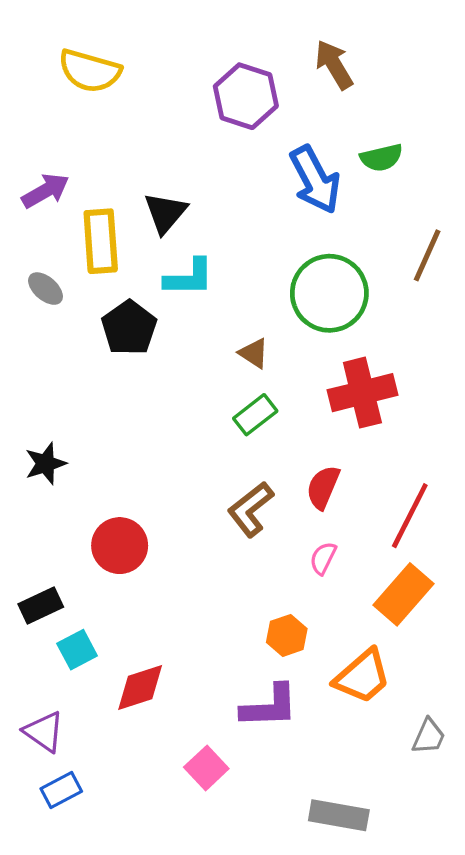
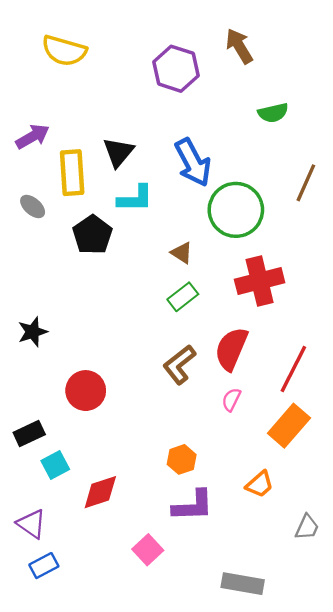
blue arrow: (315, 180) -> (193, 162), moved
red semicircle: (323, 487) -> (231, 349), size x1.4
orange hexagon: (287, 635) -> (182, 459), moved
orange trapezoid: (362, 676) -> (260, 484), size x0.7

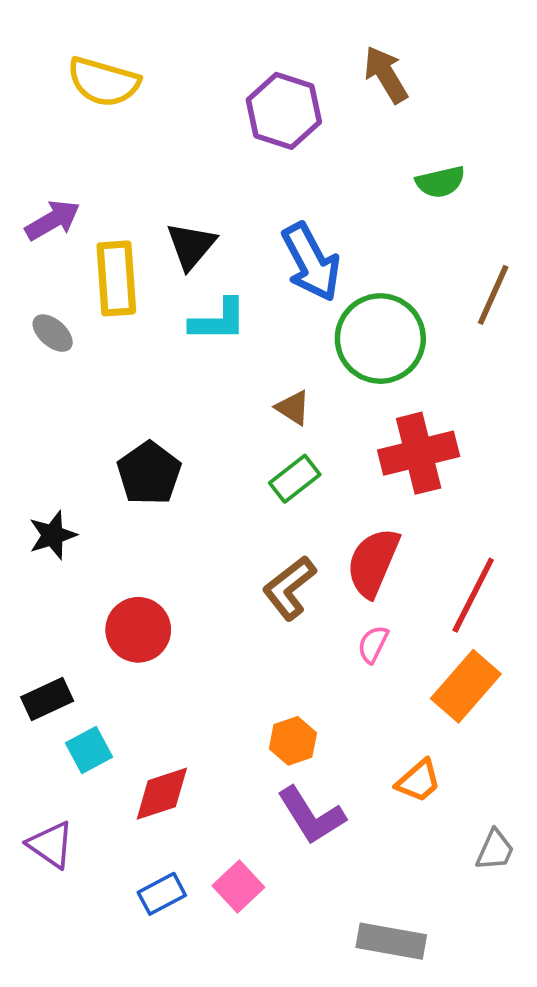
black pentagon: (92, 235) -> (149, 473), moved
purple L-shape: (193, 506) -> (311, 816), turned 60
blue rectangle: (44, 566) -> (162, 894), moved

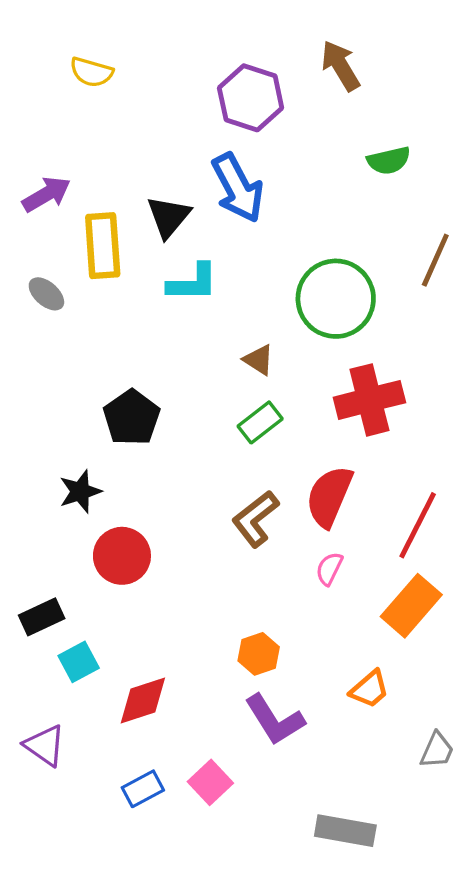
yellow semicircle: (104, 82) -> (91, 72), size x0.7
blue arrow: (311, 262) -> (238, 188), moved
black star: (53, 535) -> (80, 492), moved

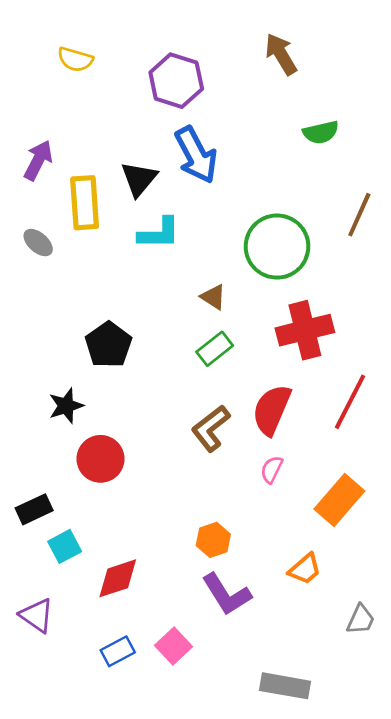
purple hexagon: (251, 98) -> (176, 81), moved
purple arrow: (46, 194) -> (38, 160), turned -33
red line: (418, 525) -> (350, 402), moved

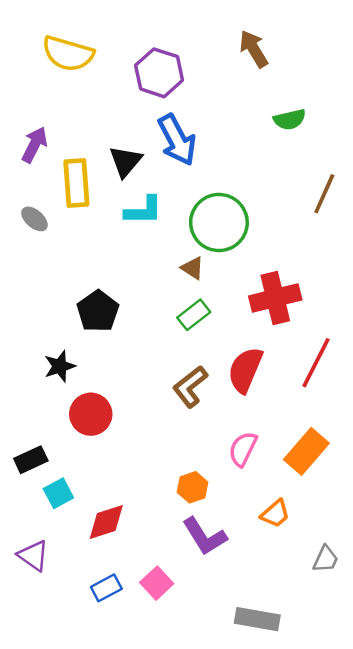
yellow semicircle: (75, 59) -> (68, 54), size x1.6
green circle: (277, 247) -> (219, 223), moved
pink semicircle: (272, 469) -> (243, 449), moved, size x1.4

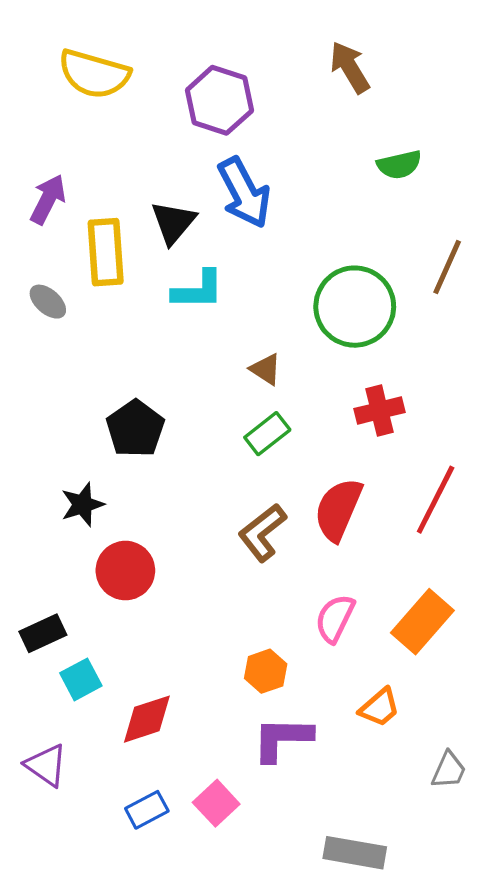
green circle: (219, 223) -> (355, 307), moved
red cross: (275, 298) -> (379, 410), size x0.7
purple L-shape: (205, 536) -> (282, 739), turned 123

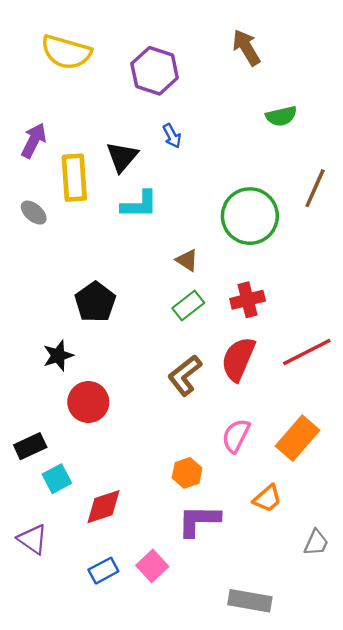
blue arrow: (244, 193) -> (172, 136), size x0.5
red cross: (379, 410) -> (248, 300), moved
red line: (436, 500) -> (307, 352), turned 36

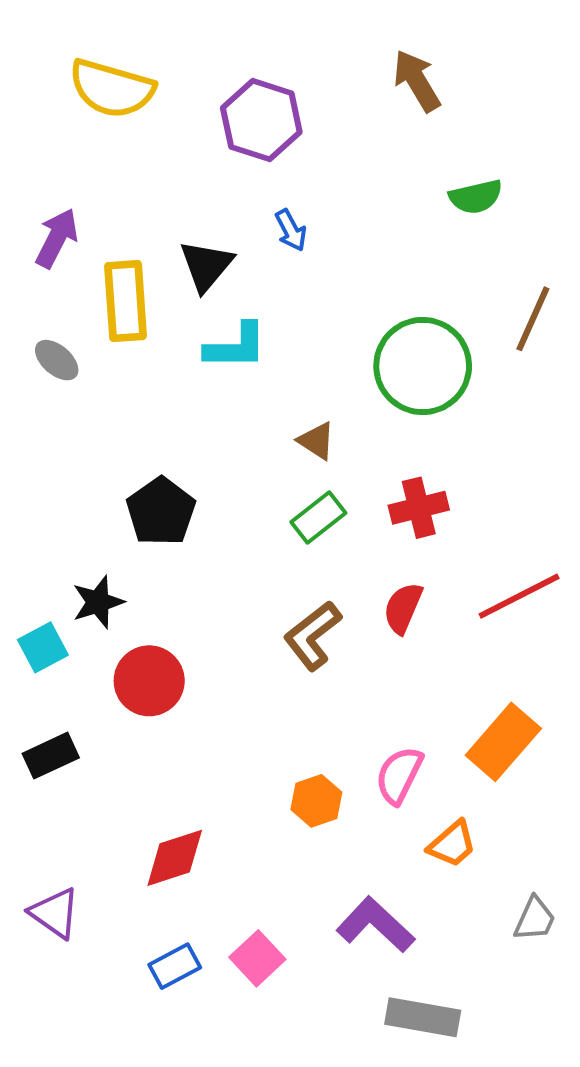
red semicircle: (238, 359) -> (403, 608), size x0.7
pink semicircle: (236, 436) -> (399, 775), moved
cyan square: (57, 479) -> (43, 647), moved
purple L-shape: (199, 521) -> (375, 925), moved, turned 42

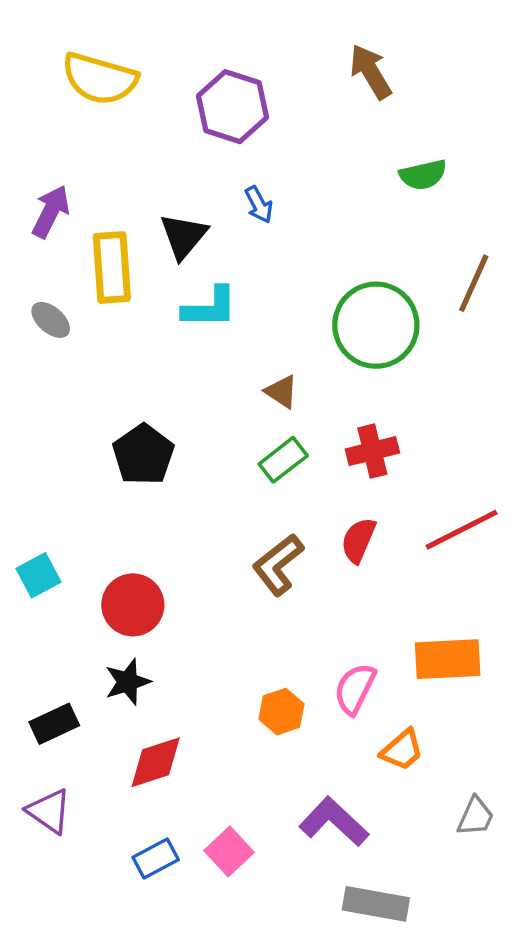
black star: (98, 602) -> (128, 682), moved
orange rectangle: (503, 742) -> (448, 659), turned 46
black rectangle: (51, 756) -> (54, 724), moved

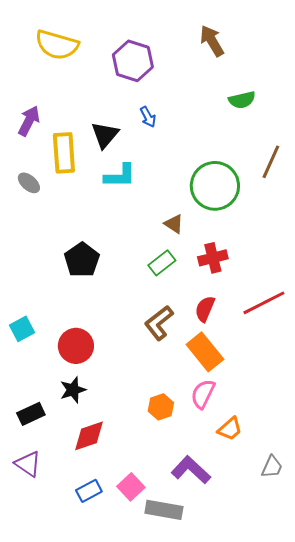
brown triangle: (281, 392) -> (174, 224), moved
orange rectangle: (448, 659) -> (205, 352), moved, turned 54
gray rectangle: (376, 904) -> (164, 510), moved

